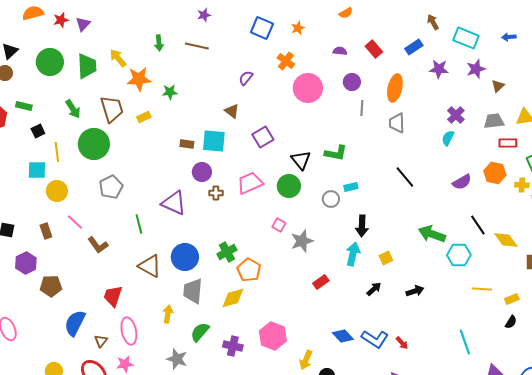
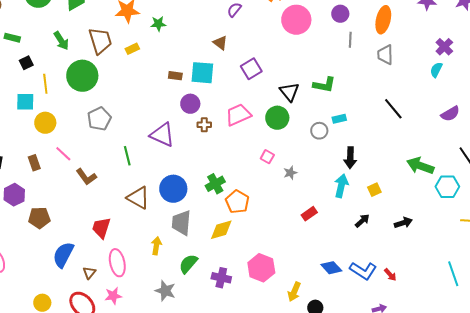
gray star: (302, 241) -> (290, 173), size x0.6

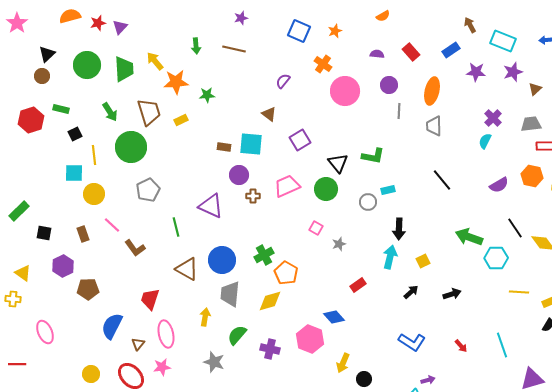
blue diamond: (331, 268) -> (334, 317), moved
red arrow: (390, 275) -> (461, 346), moved

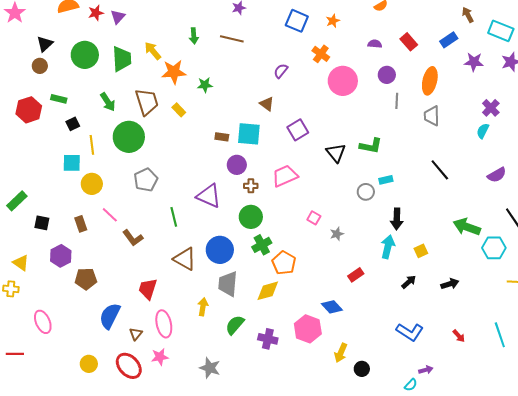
yellow rectangle: (181, 120) -> (179, 110), turned 72
green circle: (326, 189) -> (251, 217), moved
gray star: (214, 362) -> (210, 368), moved

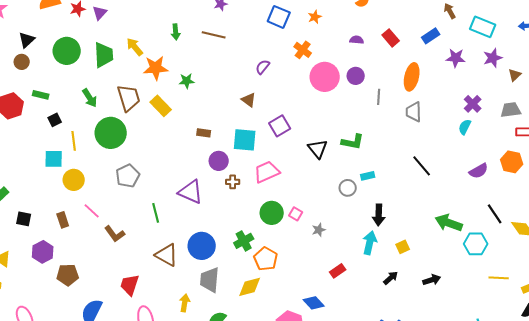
purple circle: (387, 75) -> (356, 76), moved
yellow rectangle: (179, 110) -> (161, 106), size x1.5
cyan square: (249, 134) -> (245, 140), moved
green circle: (251, 217) -> (272, 213), moved

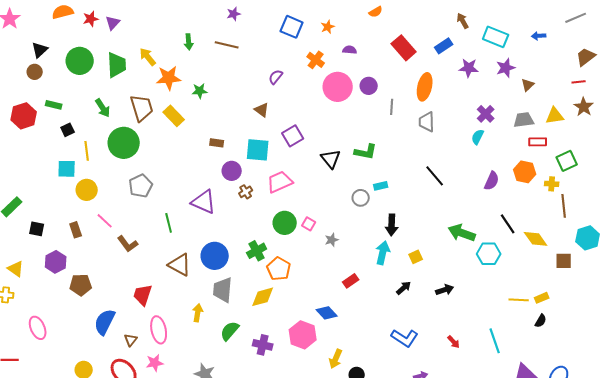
red rectangle: (391, 38) -> (404, 48), size x1.4
purple semicircle: (357, 40) -> (350, 50), moved
purple semicircle: (479, 171) -> (492, 181), turned -36
brown cross: (233, 182) -> (246, 192), turned -32
yellow line: (499, 278) -> (519, 300), moved

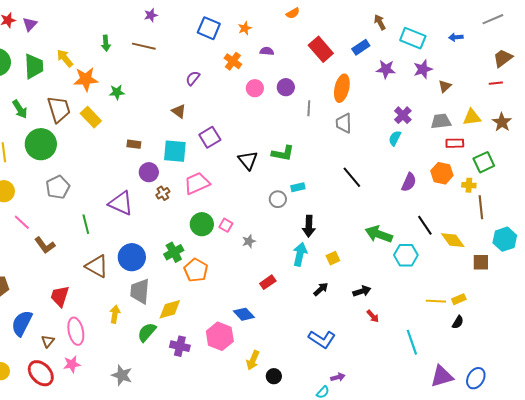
pink circle: (338, 87) -> (255, 88), size x0.6
brown star: (584, 107) -> (502, 122), moved
yellow diamond: (263, 297) -> (170, 309), moved
red arrow: (454, 342) -> (373, 316), moved

